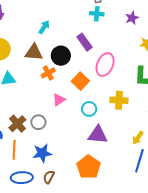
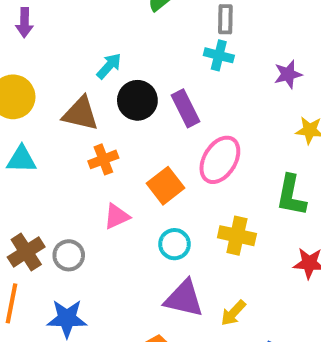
black circle: (61, 56) -> (137, 100), moved
yellow arrow: (138, 138) -> (233, 313), moved

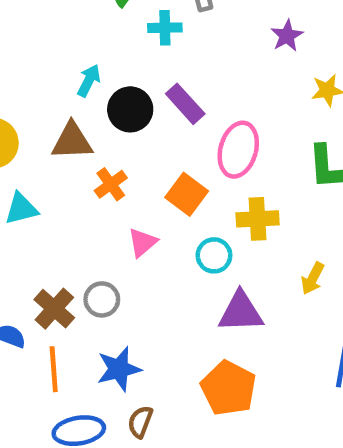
cyan cross: (219, 55) -> (165, 28), moved
yellow cross: (237, 236) -> (258, 219), moved
yellow arrow: (233, 313) -> (313, 278), moved

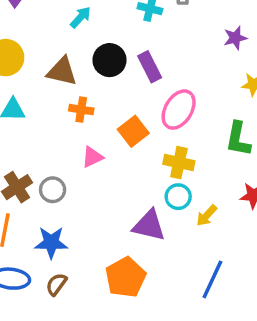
cyan arrow: (89, 81) -> (81, 17), moved
orange cross: (111, 184) -> (81, 110), turned 30
cyan circle: (214, 255) -> (178, 197), moved

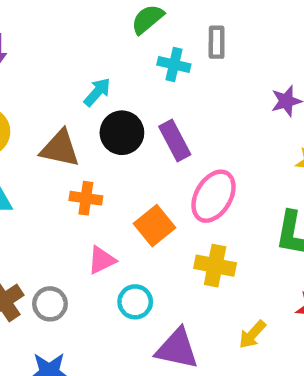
cyan arrow: (81, 17) -> (97, 92), moved
cyan circle: (178, 197) -> (135, 302), moved

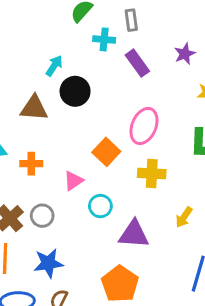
purple rectangle: (175, 141) -> (137, 63), moved
orange cross: (86, 198) -> (31, 164), moved

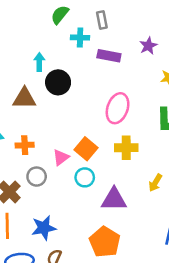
purple rectangle: (137, 63) -> (109, 56), turned -40
cyan arrow: (54, 66) -> (39, 62), turned -30
orange square: (106, 152) -> (86, 149), moved
gray circle: (42, 216) -> (37, 177), moved

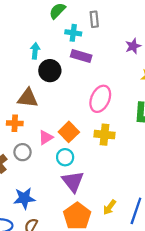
purple rectangle: (109, 56) -> (81, 56), moved
brown triangle: (24, 98) -> (28, 98), moved
yellow arrow: (155, 183) -> (109, 207), moved
purple triangle: (114, 199) -> (73, 181), moved, turned 45

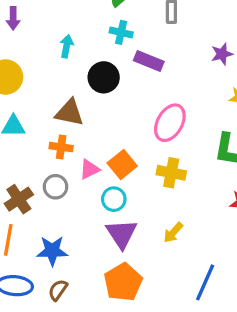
cyan cross: (73, 33) -> (121, 32), moved
cyan arrow: (35, 51) -> (67, 46), moved
orange cross: (15, 123) -> (61, 147), moved
yellow arrow: (109, 207) -> (173, 233), moved

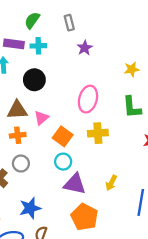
purple star: (222, 54) -> (85, 48), moved
purple rectangle: (149, 61) -> (14, 44), moved
pink triangle: (89, 169) -> (41, 118), moved
yellow arrow: (173, 233) -> (111, 183), moved
purple triangle: (122, 234) -> (75, 184), turned -30

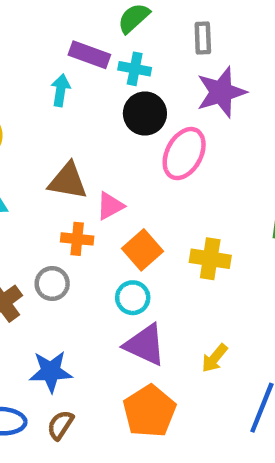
purple star: (85, 48) -> (221, 92), size x1.6
black circle: (34, 80) -> (145, 114), moved
pink ellipse: (88, 99) -> (184, 154), moved
orange cross: (18, 135) -> (77, 239), moved

